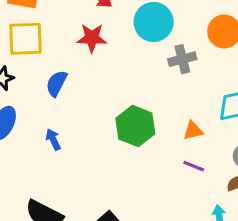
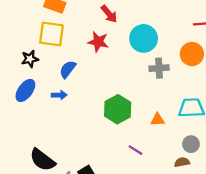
blue arrow: (53, 139) -> (59, 95), moved, turned 104
purple line: (194, 166) -> (136, 150), moved

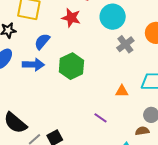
gray cross: (159, 68) -> (125, 44), turned -36
blue arrow: (59, 95) -> (33, 65), size x1.5
green hexagon: (118, 109) -> (71, 66), moved

